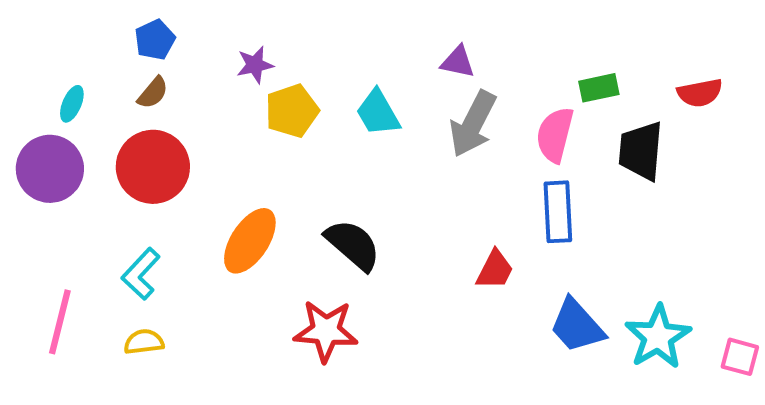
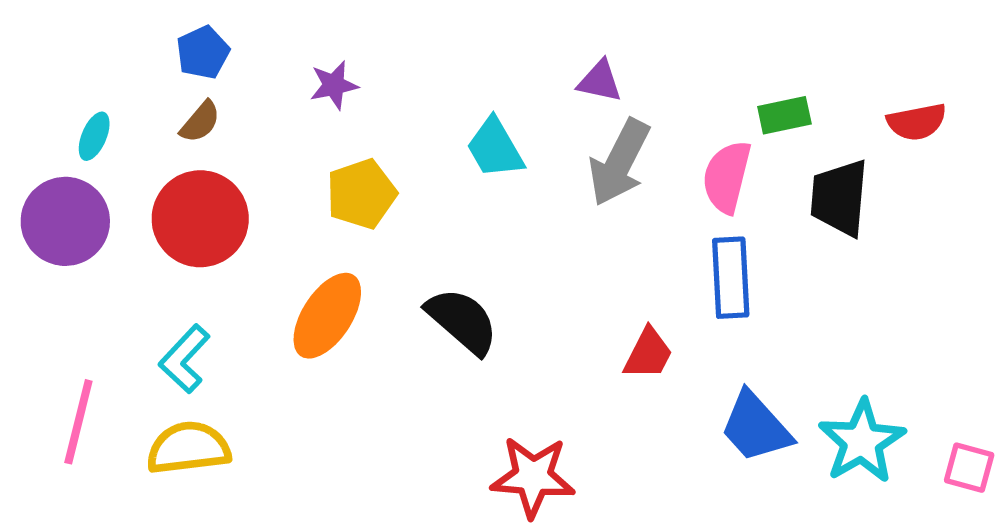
yellow pentagon: (292, 111) -> (361, 194), moved
red star: (326, 331) -> (533, 477), moved
yellow semicircle: (144, 342) -> (188, 448), size x1.6

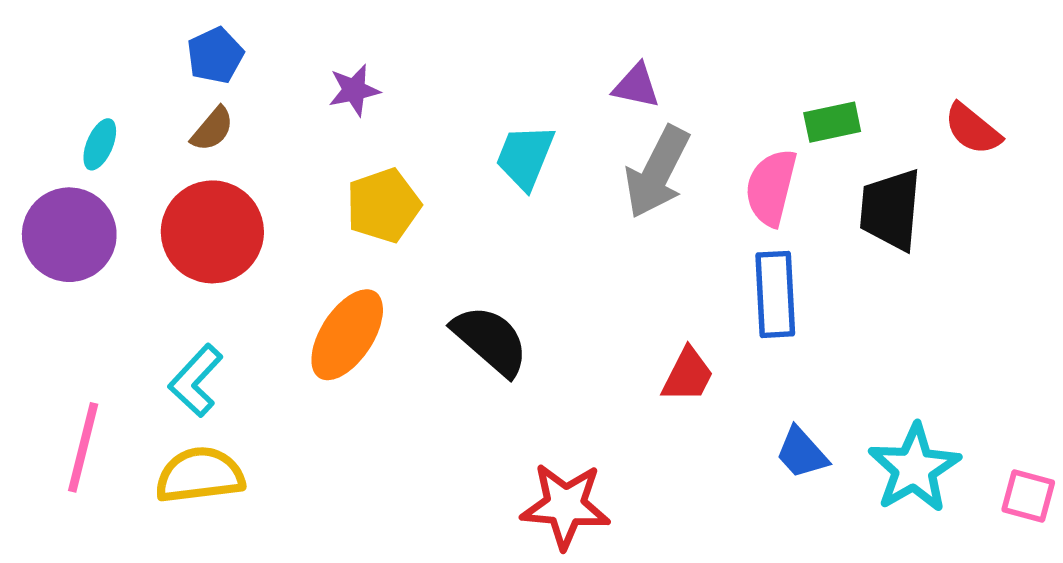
red semicircle: (917, 122) -> (973, 129), turned 50
cyan trapezoid: (495, 148) -> (525, 157), turned 52
blue trapezoid: (756, 427) -> (802, 453), size x0.7

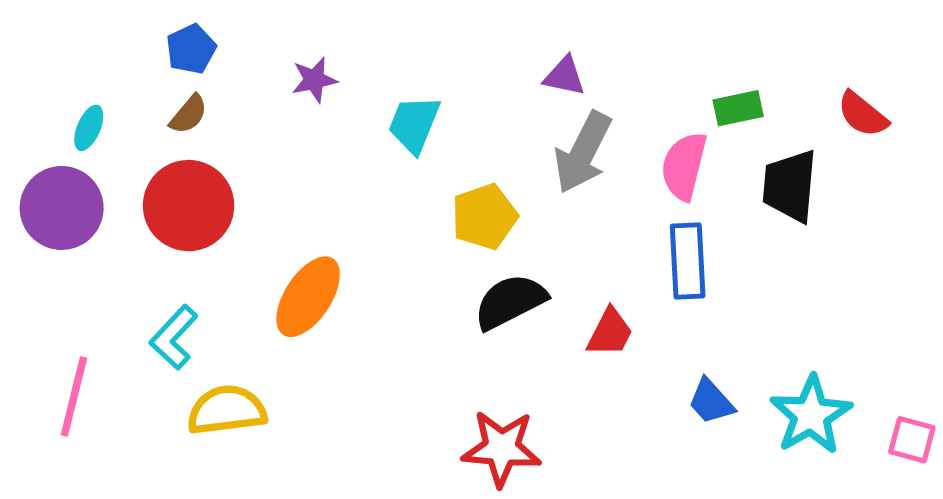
cyan trapezoid: (525, 157) -> (414, 124), moved
yellow pentagon: (383, 205) -> (484, 217), moved
black semicircle: (490, 340) -> (510, 302), moved, turned -68
yellow semicircle: (200, 475) -> (227, 410), moved

